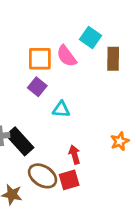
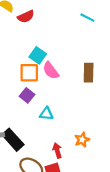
cyan square: (90, 37) -> (38, 55), moved
orange star: (120, 141) -> (82, 140), moved

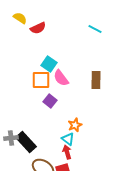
purple square: (27, 95) -> (50, 101), moved
cyan triangle: (46, 114) -> (68, 139), moved, turned 32
orange star: (82, 140) -> (75, 125), moved

